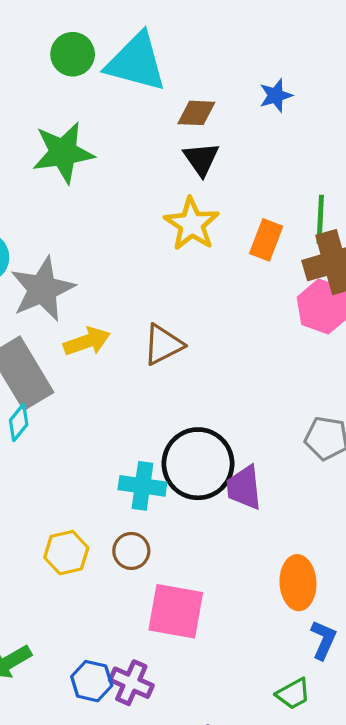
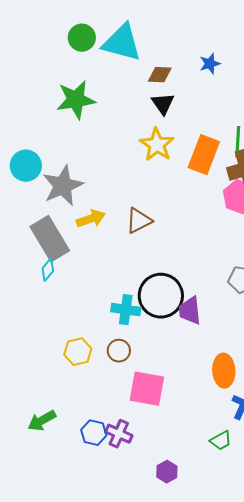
orange rectangle: (266, 240) -> (204, 155), size x1.5

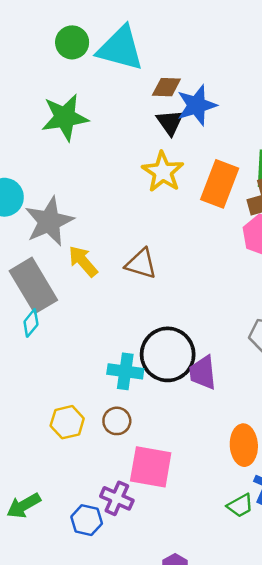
blue star: (210, 64) -> (197, 105), moved, size x1.6
yellow arrow: (91, 219) -> (83, 261), turned -112
brown triangle: (139, 221) -> (141, 264), turned 44
purple cross: (119, 434) -> (117, 498), moved
green trapezoid: (221, 441) -> (240, 506), moved

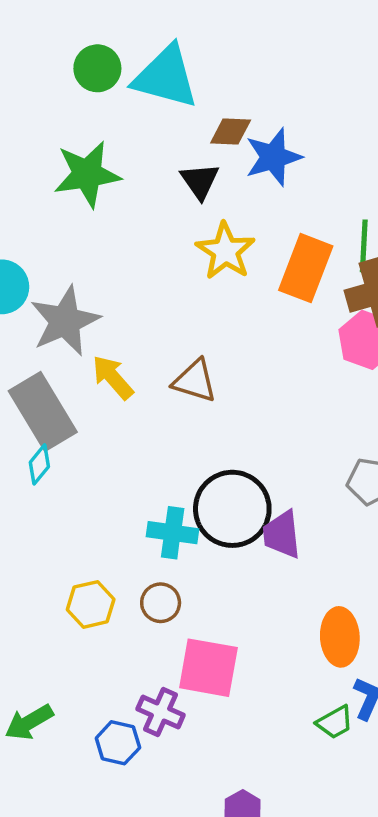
black triangle: (170, 122) -> (200, 181), moved

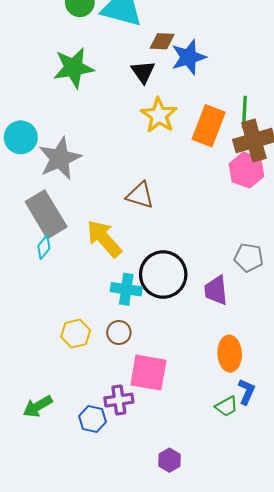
yellow arrow: (113, 377) -> (104, 239), moved, size x1.4
purple trapezoid: (282, 534) -> (216, 290), moved
purple cross: (161, 712) -> (119, 400), turned -32

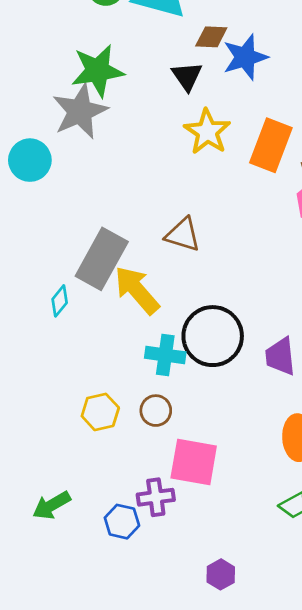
gray star: (60, 158) -> (80, 111), moved
gray rectangle: (46, 214) -> (102, 259), moved, turned 60

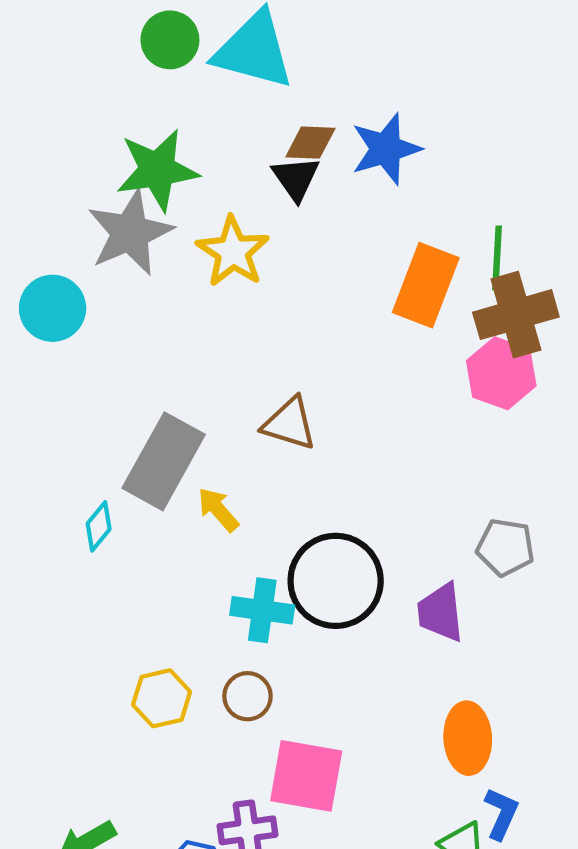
brown diamond: (211, 37) -> (310, 143), moved
yellow star: (207, 132) -> (233, 252), moved
yellow arrow: (137, 290) -> (218, 510), size x0.6

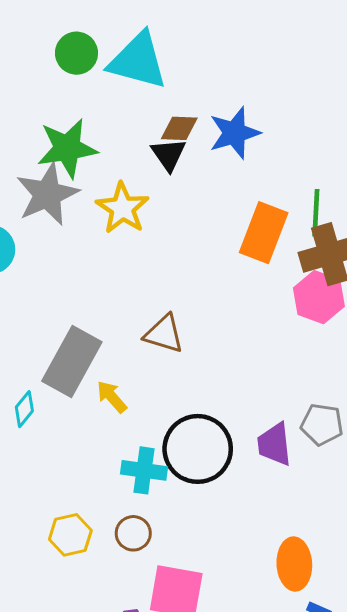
purple trapezoid: (440, 612) -> (274, 444), moved

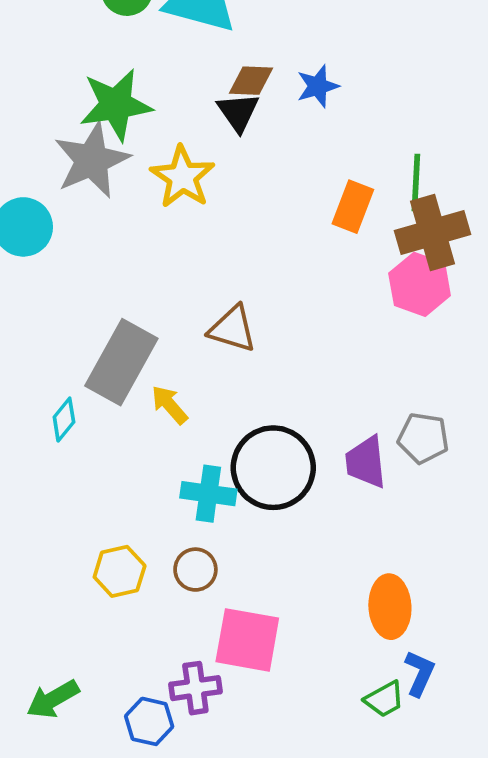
blue star: (234, 133) -> (318, 86), size x0.7
orange rectangle: (264, 233) -> (353, 207), size x0.7

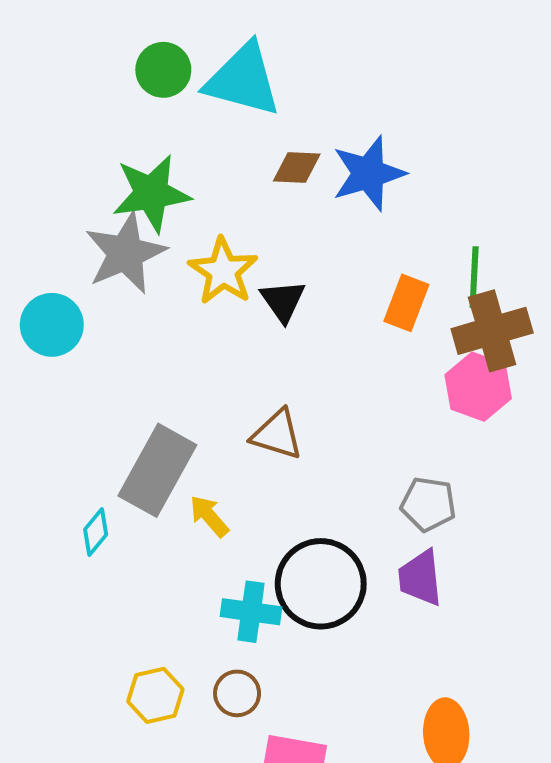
blue star: (318, 86) -> (369, 173), size x1.6
black triangle: (238, 112) -> (283, 301), moved
gray pentagon: (423, 438) -> (428, 504), moved

